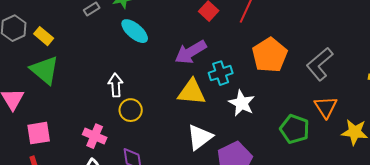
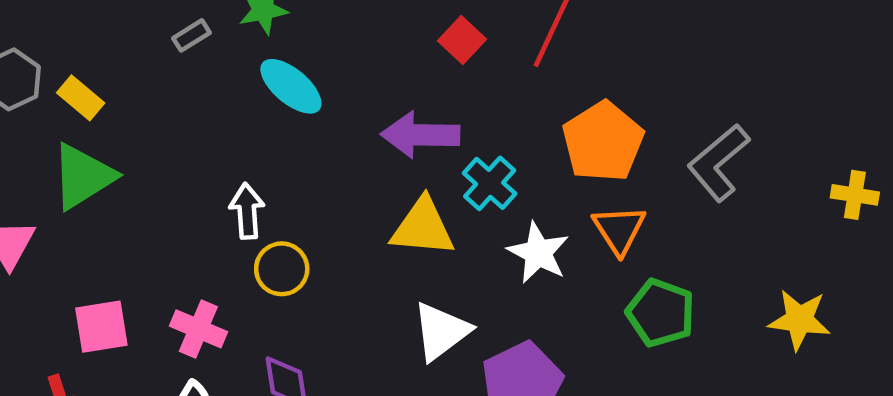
purple arrow: (191, 52) -> (420, 135), turned 32
green triangle: (45, 70) -> (83, 176), turned 48
cyan cross: (221, 73) -> (490, 183), turned -30
orange triangle: (326, 107) -> (619, 230), moved
pink square: (39, 133) -> (101, 327), moved

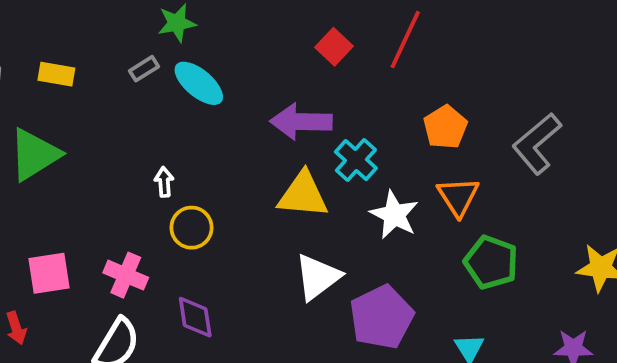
gray rectangle: (192, 35) -> (144, 69), moved
yellow rectangle: (81, 98) -> (56, 74), moved, turned -30
orange pentagon: (603, 142) -> (445, 127), size x0.7
white arrow: (247, 211) -> (164, 182), size x0.7

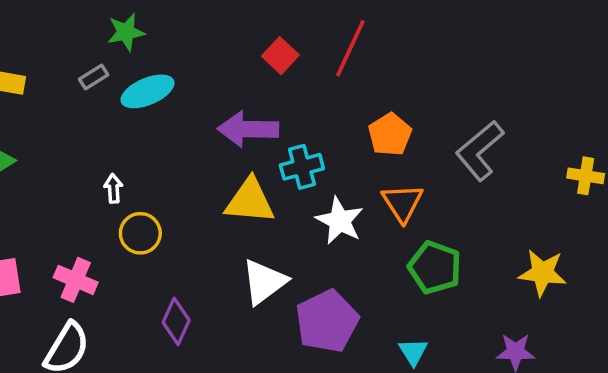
cyan ellipse: (199, 83) -> (147, 91), turned -63
cyan cross: (356, 160) -> (302, 167), turned 33
purple diamond: (195, 317) -> (176, 321), moved, turned 33

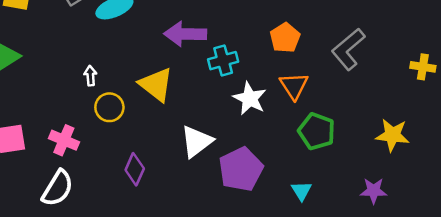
yellow triangle: (250, 201) -> (156, 85), moved, turned 33

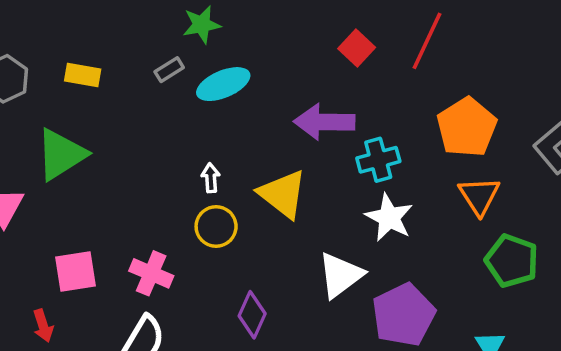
orange pentagon: (285, 38) -> (467, 127), size x1.4
white arrow: (90, 76) -> (211, 178), moved
white star: (250, 98) -> (389, 217), moved

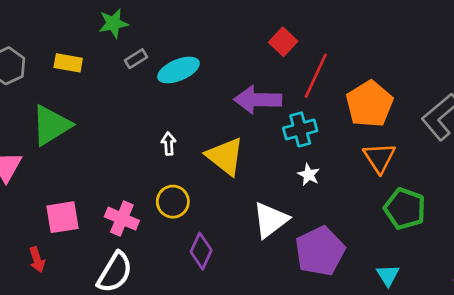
green star: (202, 25) -> (113, 23), moved
red line: (427, 41) -> (316, 76), moved
white star: (389, 217) -> (309, 175), size x0.6
yellow circle: (216, 226) -> (173, 202), moved

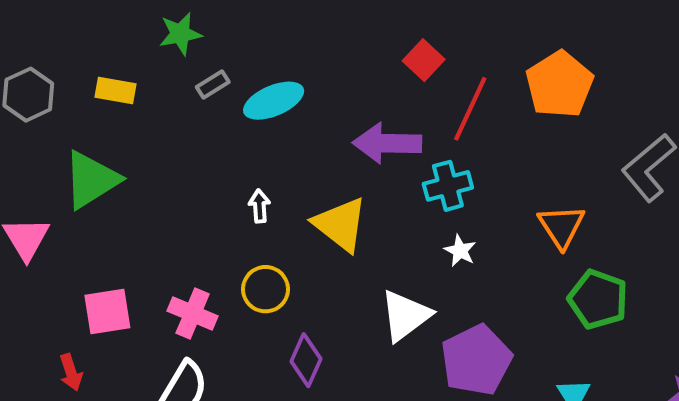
orange pentagon: (369, 104) -> (559, 84), moved

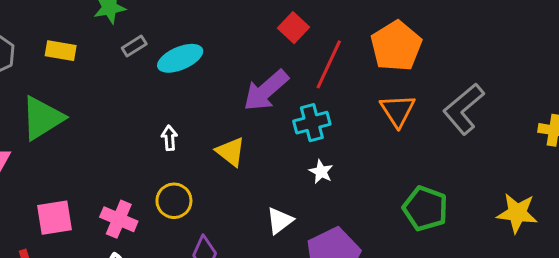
purple arrow: (387, 143) -> (266, 90), turned -42
yellow triangle: (340, 224) -> (231, 152), size x0.7
orange triangle: (561, 226) -> (398, 110), moved
white triangle: (405, 316) -> (280, 221), size x0.7

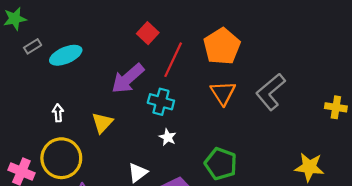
cyan cross: (312, 123) -> (161, 102), turned 30
yellow triangle: (231, 152) -> (102, 123), turned 35
yellow circle: (174, 201) -> (61, 158), size x1.6
green pentagon: (425, 208) -> (221, 164), moved

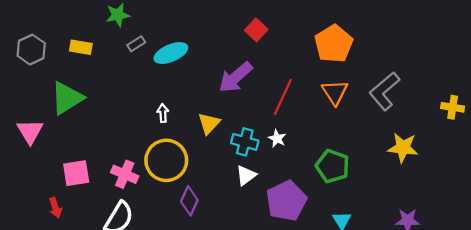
red line: (173, 60) -> (283, 97), moved
cyan cross: (161, 102) -> (245, 142), moved
yellow star: (309, 167) -> (403, 148), moved

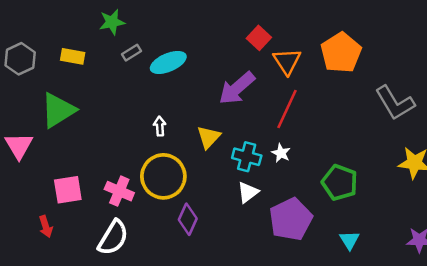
gray L-shape: (384, 91) -> (395, 103), turned -81
orange triangle: (335, 92) -> (287, 61), moved

